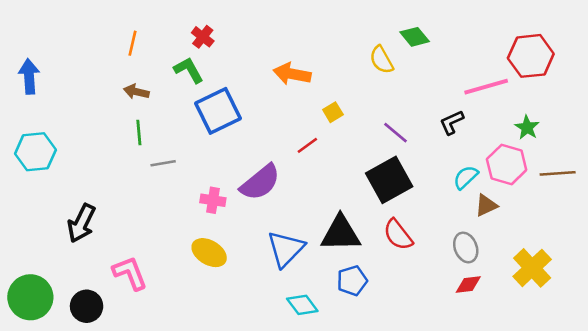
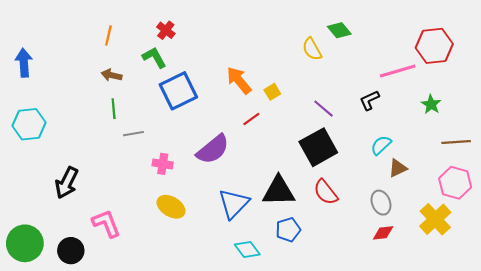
orange arrow: (292, 74) -> (239, 80), moved, turned 40
pink hexagon: (507, 165) -> (455, 183), moved
pink cross: (213, 200) -> (163, 164), moved

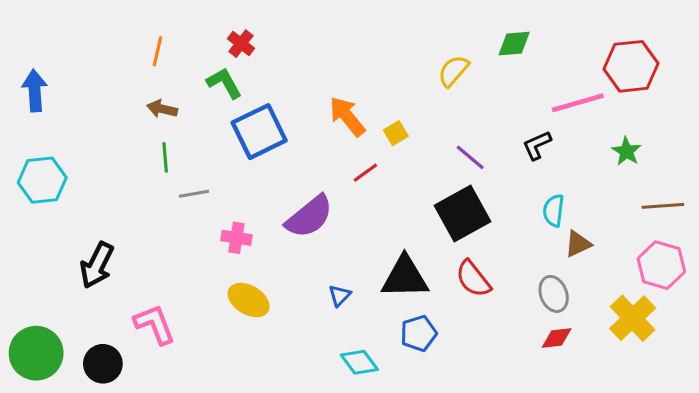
green diamond: (339, 30) -> (514, 44), moved, turned -55
yellow semicircle: (312, 49) -> (453, 71), turned 70
cyan semicircle: (381, 145) -> (554, 210), turned -40
blue triangle: (234, 204) -> (340, 295), size x0.5

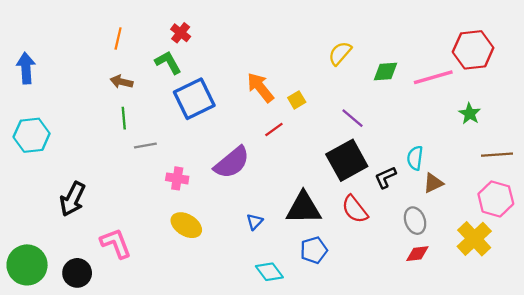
green diamond: (514, 44) -> (385, 72), moved
black L-shape: (537, 145) -> (385, 177), moved

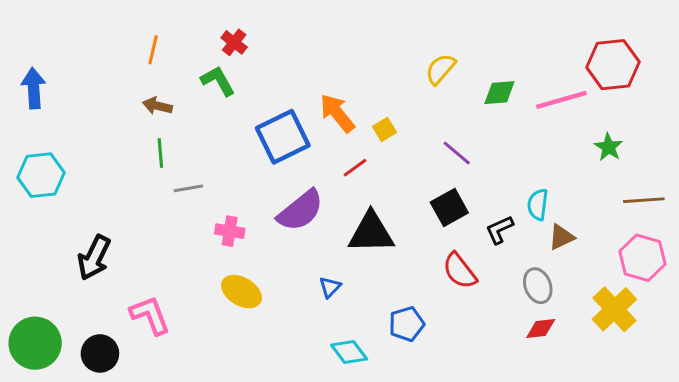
blue square: (194, 99) -> (283, 137), moved
black square: (347, 160) -> (449, 208), size x0.7
black triangle: (304, 208) -> (371, 233), moved

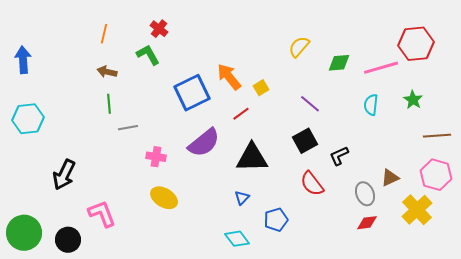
cyan semicircle: (538, 205) -> (371, 105), moved
brown triangle: (561, 237) -> (390, 178), moved
blue triangle: (330, 287) -> (242, 198), moved

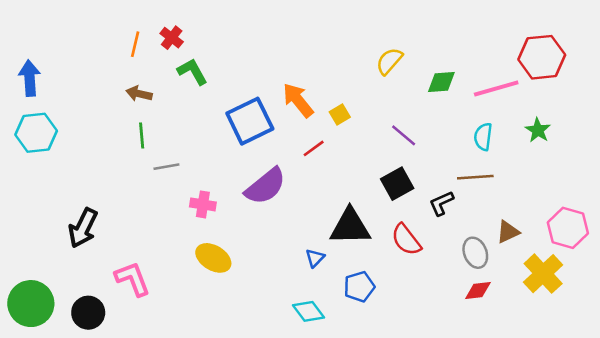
red cross: (159, 29) -> (172, 38), moved
cyan hexagon: (28, 119) -> (36, 133), moved
brown line: (437, 136) -> (475, 177), moved
black triangle: (252, 158) -> (350, 227), moved

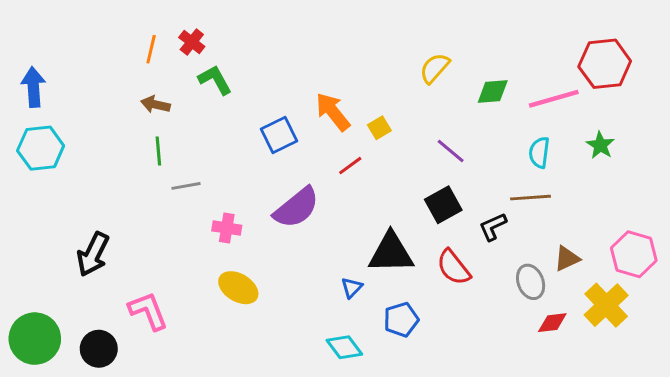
blue square: (250, 121) -> (279, 135), size x0.7
red diamond: (478, 291) -> (552, 323), moved

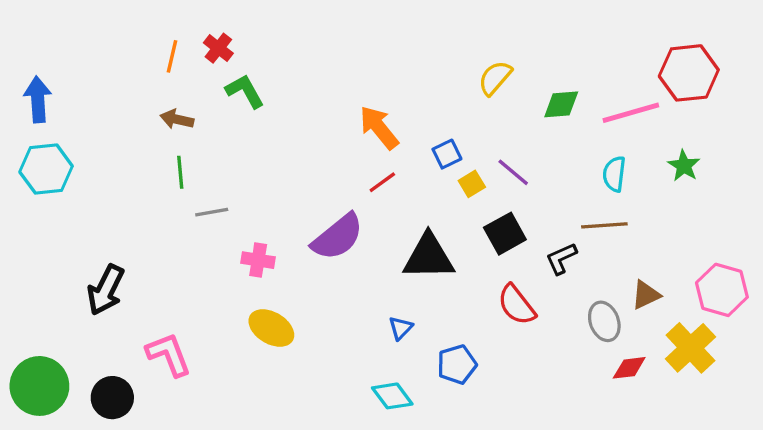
yellow square: (379, 128) -> (472, 184), moved
blue square: (279, 135) -> (447, 154), moved, size x0.7
red line: (350, 166) -> (382, 182), moved
black triangle: (391, 253) -> (429, 257), moved

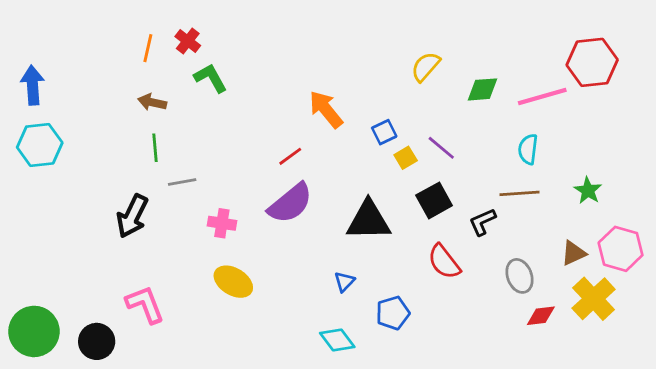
green star: (684, 166) -> (588, 191), moved
red line: (382, 182) -> (290, 156), moved
black arrow: (106, 290) -> (132, 216), moved
brown triangle: (646, 295) -> (574, 253), moved

